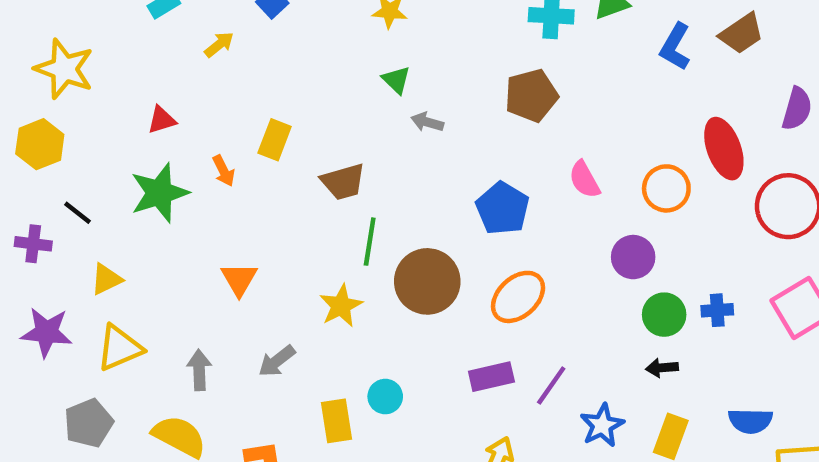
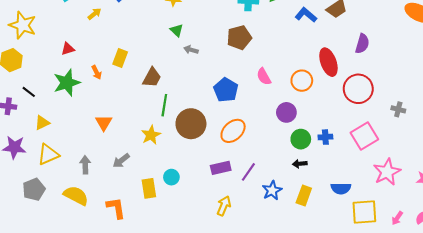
blue L-shape: (675, 47) -> (306, 15), turned 100
brown trapezoid: (343, 182) -> (152, 78), turned -45

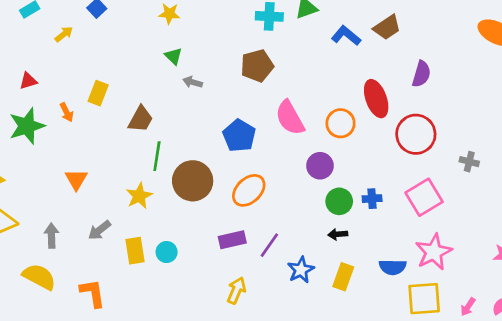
pink semicircle: (264, 76) -> (290, 118), size x1.5
pink star: (387, 172) -> (434, 252), moved
yellow rectangle: (149, 188) -> (135, 251), moved

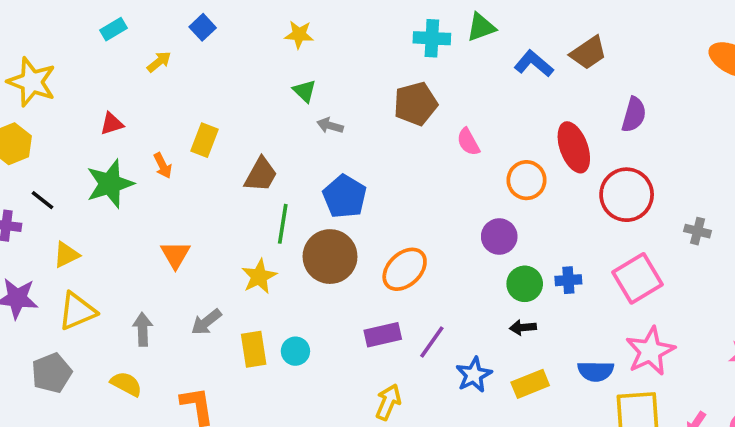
pink semicircle: (290, 118) -> (468, 142), moved, size x0.6
blue pentagon: (239, 136) -> (345, 196), moved
yellow semicircle: (39, 277) -> (126, 384), size x0.7
yellow rectangle: (343, 277) -> (530, 384), turned 48

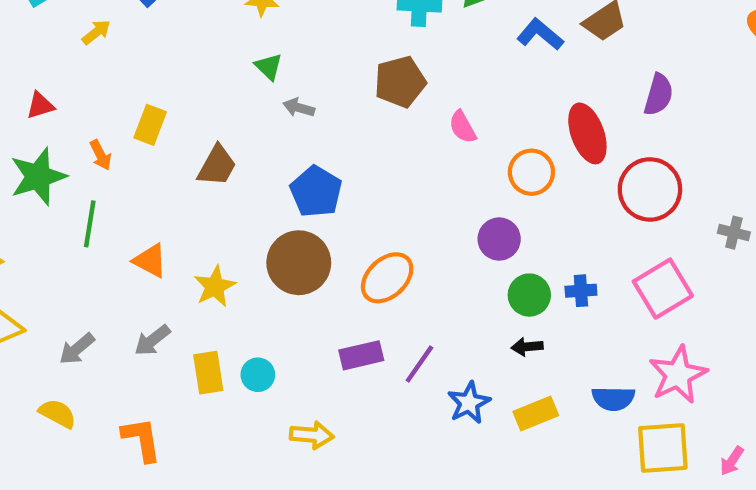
green line: (283, 224) -> (90, 224), moved
orange triangle: (175, 255) -> (150, 261), moved, turned -32
gray arrow: (143, 329) -> (77, 349), turned -128
yellow arrow: (388, 402) -> (312, 435), moved, turned 72

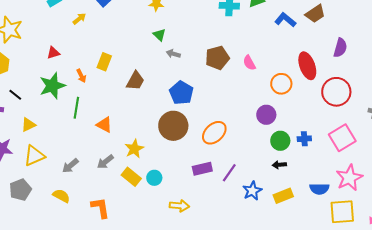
brown pentagon: (400, 82) -> (217, 58), moved
yellow star: (215, 286) -> (134, 149), moved
yellow rectangle: (208, 373) -> (131, 177), turned -42

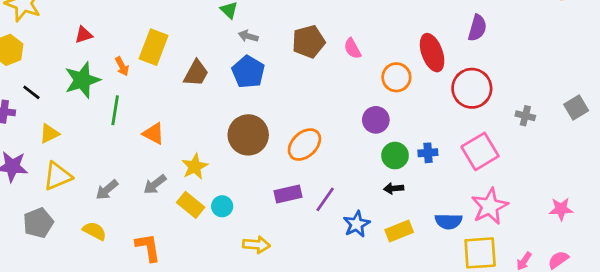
yellow rectangle: (104, 62) -> (154, 47), size x1.4
blue pentagon: (181, 93) -> (248, 72), moved

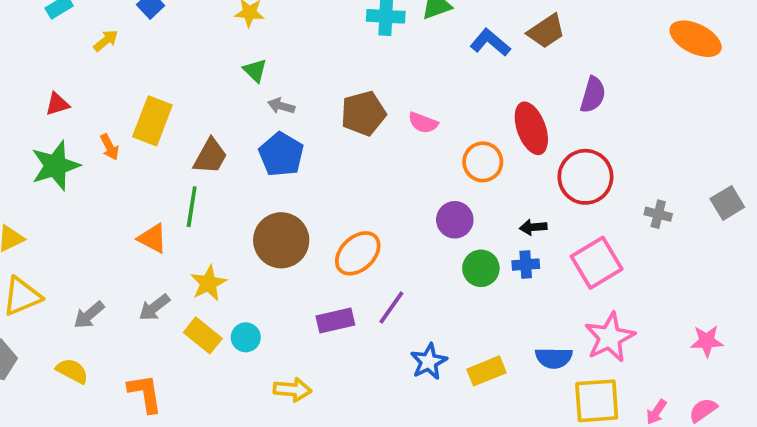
pink semicircle: (352, 48) -> (423, 123), turned -40
green line: (115, 110) -> (192, 207), moved
black arrow: (394, 188) -> (533, 227), moved
purple line: (325, 199) -> (391, 307), moved

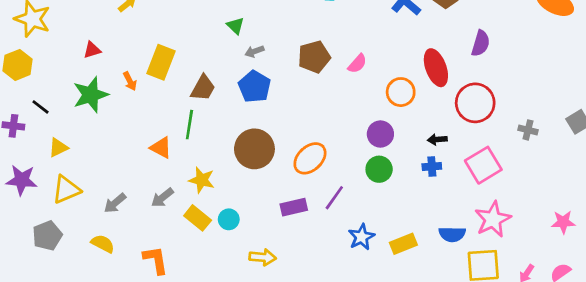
gray arrow: (281, 106) -> (254, 51), turned -36
pink semicircle: (423, 123) -> (357, 64), turned -70
green circle: (481, 268) -> (379, 169), moved
yellow star: (208, 283) -> (202, 180), turned -30

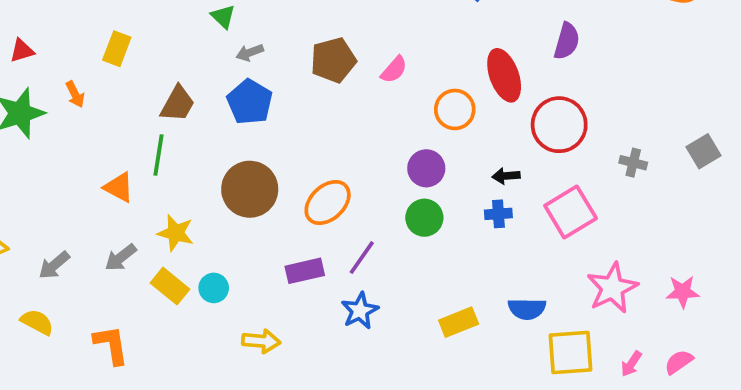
yellow rectangle: (161, 62) -> (117, 49), moved, size x0.7
pink star: (493, 219) -> (612, 288), moved
blue star: (361, 237) -> (360, 311), moved

